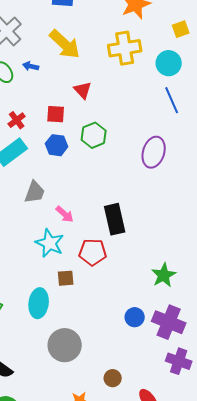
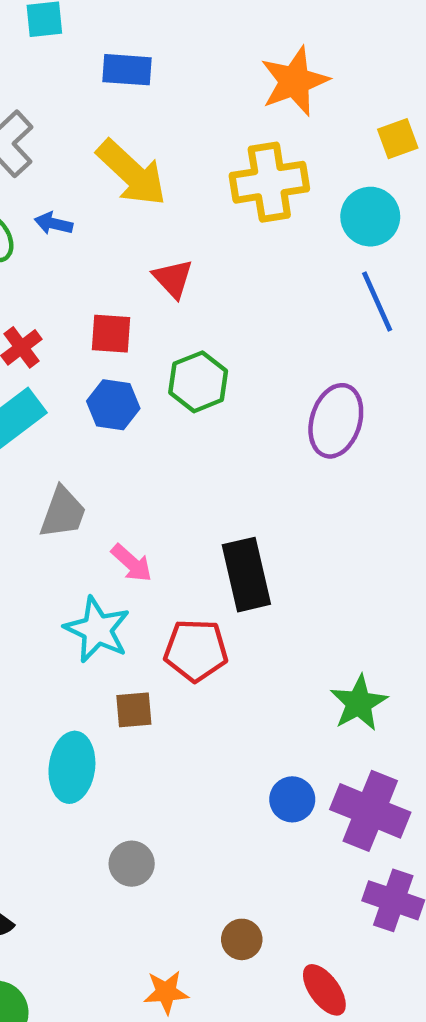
gray circle: (65, 345) -> (132, 864), size x0.6

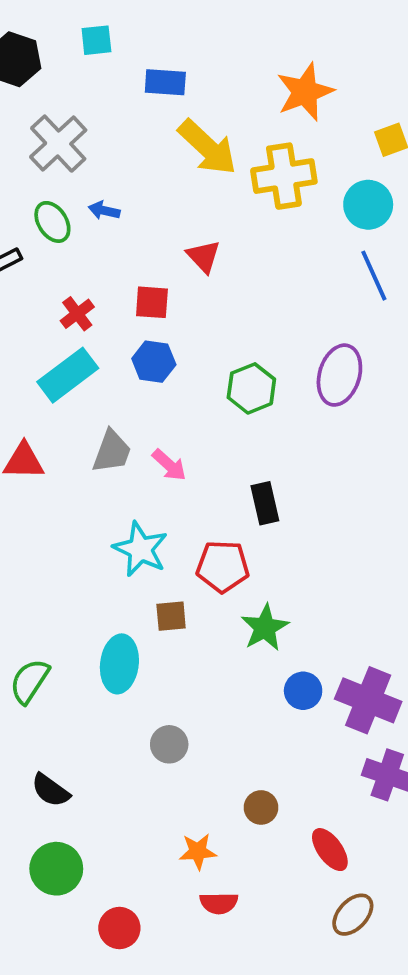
yellow arrow: (132, 173) -> (207, 147), moved
green hexagon: (198, 382) -> (251, 388), moved
pink arrow: (132, 563) -> (169, 465), moved
black rectangle: (246, 575) -> (265, 503), size x0.7
green star: (359, 703) -> (265, 628), moved

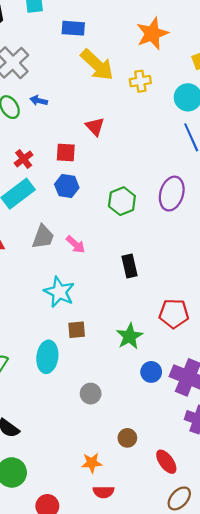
yellow cross: (284, 176) -> (140, 81), size x0.6
red pentagon: (223, 566) -> (174, 314), moved
gray circle: (169, 744) -> (91, 394), moved

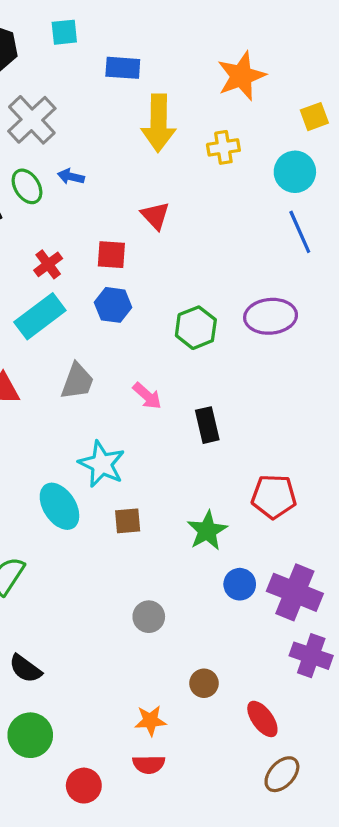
yellow arrow: (97, 65) -> (159, 123), turned 48
purple ellipse: (172, 194) -> (271, 316), turned 68
pink arrow: (75, 244) -> (147, 396), moved
cyan ellipse: (47, 357) -> (59, 506), moved, turned -40
red semicircle: (104, 492) -> (149, 764), moved

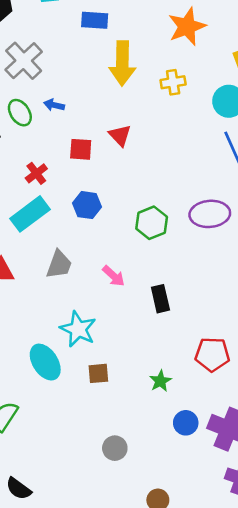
red square: (111, 255) -> (81, 149), moved
green star: (207, 531) -> (160, 381), size x0.7

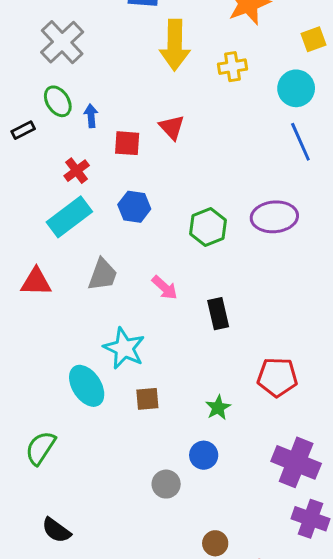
blue arrow: (54, 105) -> (91, 116), moved, turned 72
blue circle: (186, 423) -> (204, 455), moved

